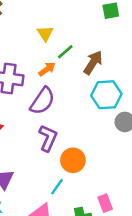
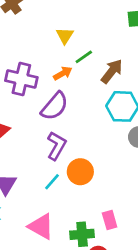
cyan line: (57, 187) -> (52, 182), moved

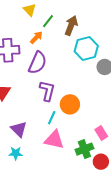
pink triangle: (41, 226) -> (54, 140), moved

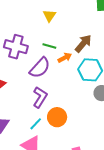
green line: (48, 21) -> (49, 46), moved, turned 48
orange arrow: (36, 37) -> (65, 58), moved

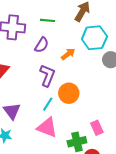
orange arrow: (65, 58) -> (68, 54), moved
purple semicircle: (40, 68) -> (42, 45), size x0.7

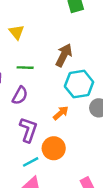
orange arrow: (68, 54) -> (61, 113), moved
cyan line: (48, 104) -> (31, 162), turned 32

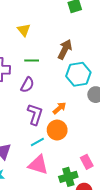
orange arrow: (61, 113) -> (59, 108), moved

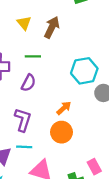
brown arrow: (65, 49) -> (52, 27), moved
purple L-shape: (35, 114) -> (23, 120), moved
cyan line: (37, 142) -> (24, 147), moved, turned 32

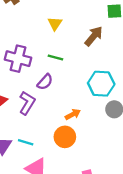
brown arrow: (52, 27) -> (94, 36), moved
purple L-shape: (23, 120) -> (27, 103), moved

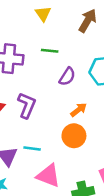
purple semicircle: (45, 82) -> (67, 77), moved

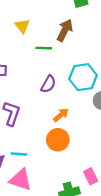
green line: (50, 51) -> (44, 48), moved
pink triangle: (48, 176) -> (21, 180), moved

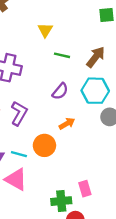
brown arrow: (65, 30) -> (96, 57), moved
orange circle: (58, 140) -> (44, 145), moved

